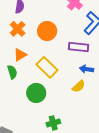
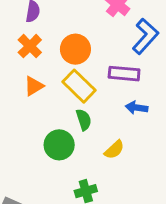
yellow rectangle: (47, 67) -> (79, 86), moved
green semicircle: (12, 72) -> (84, 120), moved
yellow semicircle: (79, 86) -> (114, 150), moved

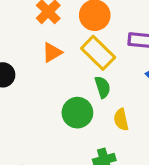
yellow semicircle: (114, 150) -> (121, 120), moved, turned 120

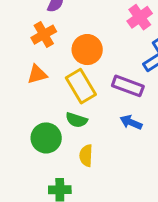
green semicircle: (103, 87) -> (77, 120), turned 110

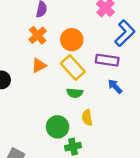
blue arrow: (131, 122) -> (115, 86), turned 35
green circle: (46, 138) -> (58, 127), moved

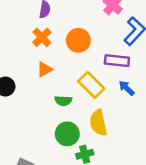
yellow rectangle: (73, 67) -> (91, 85), moved
green semicircle: (75, 93) -> (63, 101), moved
yellow semicircle: (87, 118) -> (98, 123), size x1.5

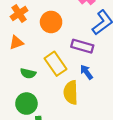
yellow semicircle: (98, 123) -> (71, 92), moved

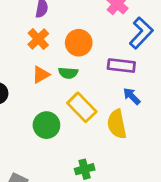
yellow rectangle: (56, 64) -> (82, 107), moved
green semicircle: (28, 73) -> (68, 73), moved
green circle: (26, 104) -> (46, 125), moved

